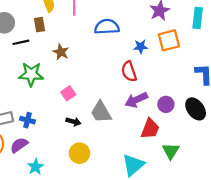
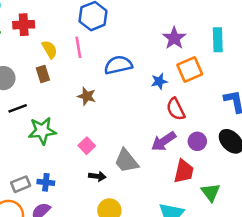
black line: (21, 42) -> (18, 108), moved
brown star: (61, 52) -> (87, 96), moved
red semicircle: (129, 71) -> (176, 109), moved

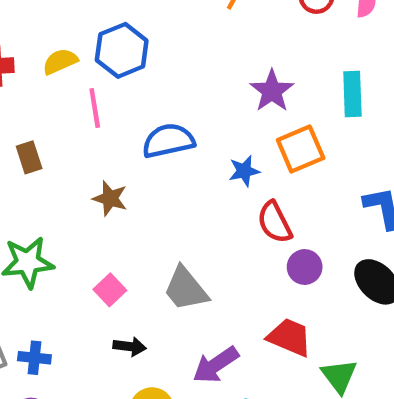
yellow semicircle: (50, 49) -> (60, 61), moved, turned -84
purple arrow: (164, 141) -> (216, 365), moved
purple circle: (197, 141) -> (305, 267), moved
gray trapezoid: (126, 161) -> (186, 289), moved
red trapezoid: (184, 171) -> (290, 337), turned -80

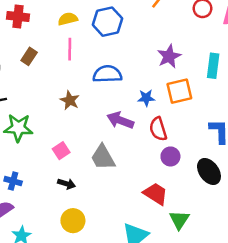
blue hexagon: (122, 50) -> (107, 22), moved
yellow semicircle: (60, 61) -> (68, 19), moved
brown rectangle: (29, 157) -> (29, 56), moved, turned 42
purple arrow: (216, 365) -> (120, 120), moved, turned 45

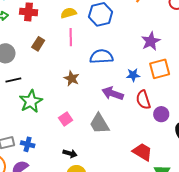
green star: (18, 128) -> (31, 101), turned -30
purple circle: (170, 156) -> (161, 114), moved
black arrow: (67, 184) -> (70, 153), moved

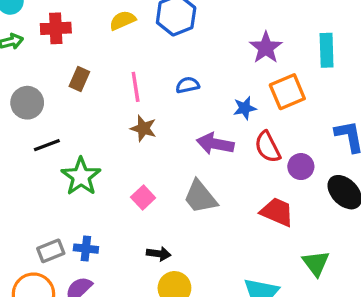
pink line: (71, 37) -> (136, 87), moved
blue semicircle: (101, 57) -> (188, 85), size x0.6
red trapezoid: (142, 152) -> (277, 212), moved

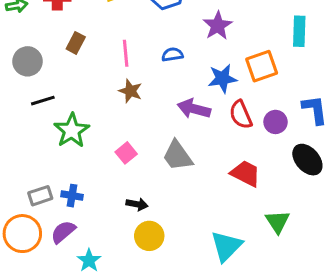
purple star: (266, 48) -> (218, 26), moved
blue star: (245, 108) -> (222, 78), size x1.4
purple circle: (301, 167) -> (276, 122), moved

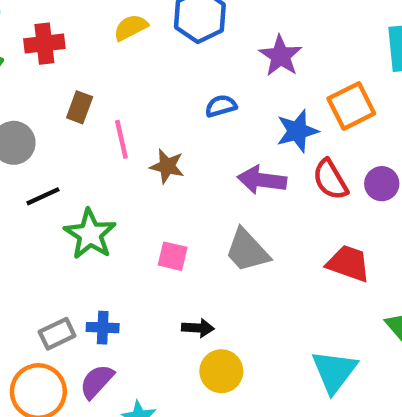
pink line: (126, 53) -> (121, 139), moved
pink square: (126, 153) -> (173, 256), turned -30

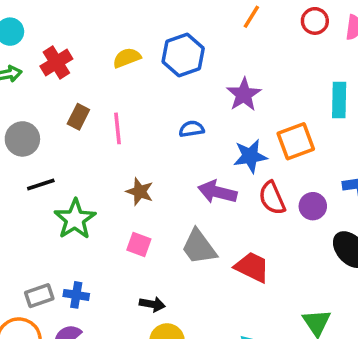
red cross: (44, 44) -> (56, 63), turned -32
pink line: (121, 139) -> (117, 128), moved
brown star: (167, 166) -> (140, 192), moved
red trapezoid: (348, 263) -> (252, 267), moved

